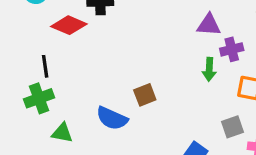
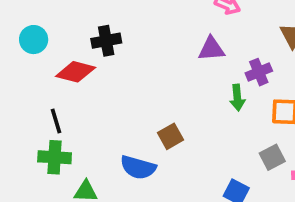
purple triangle: (209, 25) -> (211, 49), moved
green cross: (39, 98) -> (55, 157), turned 32

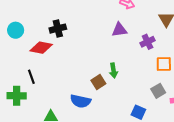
green arrow: (237, 98) -> (113, 70), moved
green cross: (55, 157) -> (17, 96), moved

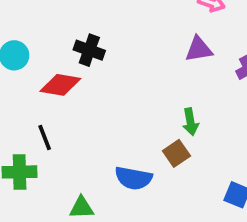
black cross: (58, 29) -> (89, 50), turned 35
brown square: (98, 82) -> (176, 153), moved

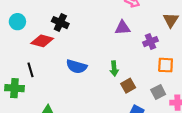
brown square: (176, 153) -> (128, 86), moved
blue semicircle: (133, 178) -> (77, 66), moved

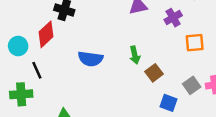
cyan circle: (17, 22) -> (18, 46), moved
red diamond: (42, 41) -> (46, 34), turned -50
gray square: (158, 92) -> (192, 85), moved

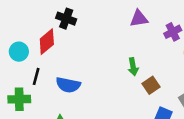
blue semicircle: (90, 59) -> (68, 85), moved
black line: (37, 70) -> (36, 76), turned 36

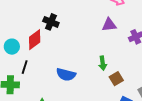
blue semicircle: (68, 85) -> (66, 75), moved

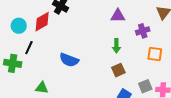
green arrow: (103, 63) -> (116, 46), moved

